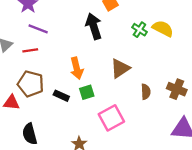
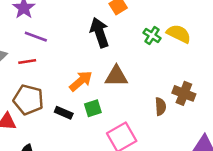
orange arrow: (77, 68) -> (81, 81), turned -115
brown triangle: (120, 68) -> (116, 76), moved, turned 35
brown cross: (177, 89) -> (184, 93), moved

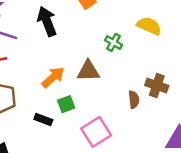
black arrow: (99, 32) -> (47, 21), moved
green cross: (152, 35) -> (114, 42), moved
black rectangle: (64, 113) -> (43, 119), moved

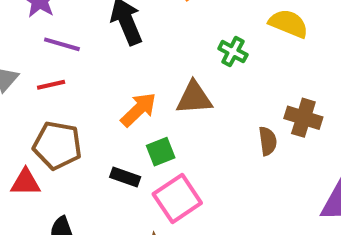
pink square: (96, 132) -> (177, 198), moved

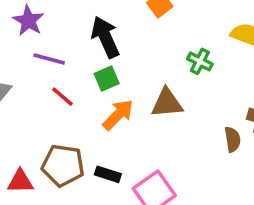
red line: (51, 85) -> (63, 97), moved, turned 55
brown pentagon: (57, 145) -> (63, 165), moved
green square: (161, 152) -> (107, 79), moved

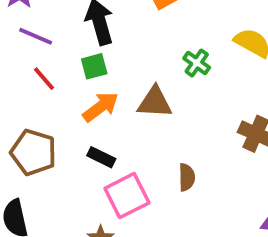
brown semicircle: (233, 139) -> (187, 177), moved
black rectangle: (108, 174) -> (101, 157), moved

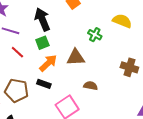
black rectangle: (101, 157) -> (44, 84), moved
brown semicircle: (187, 177) -> (91, 86), moved, turned -72

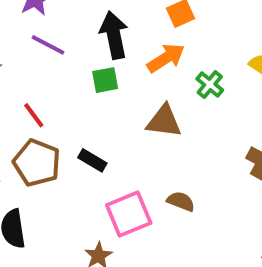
red line: (17, 52) -> (34, 115), moved
orange arrow: (48, 63) -> (166, 58), moved
brown semicircle: (91, 86) -> (181, 201), moved

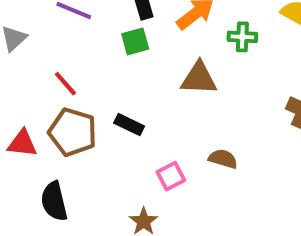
green cross: (210, 84) -> (242, 37), turned -32
pink square: (129, 214) -> (171, 176), size x0.6

